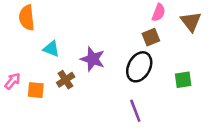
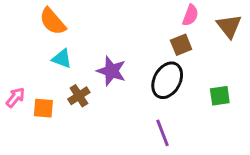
orange semicircle: (27, 18) -> (53, 21), moved, turned -35

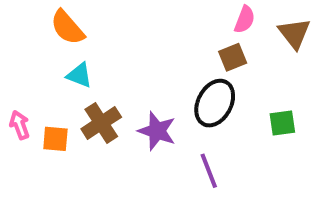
purple star: (111, 71) -> (157, 131), moved
brown cross: (79, 96) -> (101, 123), size x1.4
pink arrow: (15, 97) -> (20, 125), turned -60

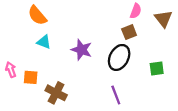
brown cross: (101, 123) -> (56, 93), moved, turned -30
purple star: (157, 131) -> (82, 50), moved

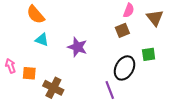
black ellipse: (119, 57) -> (124, 68), moved
green square: (157, 69) -> (149, 54), moved

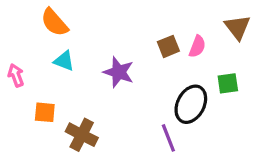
pink semicircle: (129, 10) -> (197, 46), moved
brown square: (122, 30) -> (168, 46), moved
pink arrow: (10, 66) -> (16, 75), moved

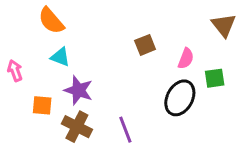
brown square: (168, 46) -> (145, 45), moved
pink semicircle: (197, 46) -> (186, 59), moved
purple star: (119, 72) -> (78, 90), moved
purple line: (168, 138) -> (125, 130), moved

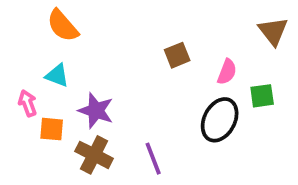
cyan triangle: (60, 57) -> (57, 75), moved
pink arrow: (15, 71) -> (28, 103), moved

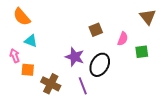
orange semicircle: (63, 26) -> (22, 17), moved
purple star: (96, 111) -> (75, 57), moved
black ellipse: (220, 120) -> (100, 65), moved

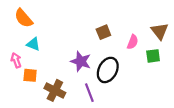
brown triangle: (148, 17) -> (160, 31), moved

